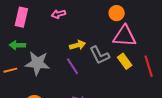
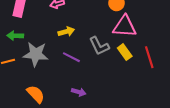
yellow arrow: (77, 45) -> (66, 32), moved
purple line: (72, 66) -> (71, 57), turned -30

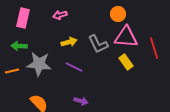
gray L-shape: (99, 46) -> (98, 44), moved
red line: (149, 57) -> (154, 48), moved

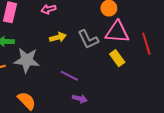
purple line: (74, 67) -> (69, 76), moved
purple arrow: (81, 101) -> (80, 99), moved

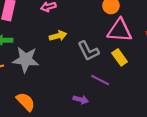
gray L-shape: (88, 39) -> (88, 51), moved
purple line: (69, 76) -> (100, 80), moved

